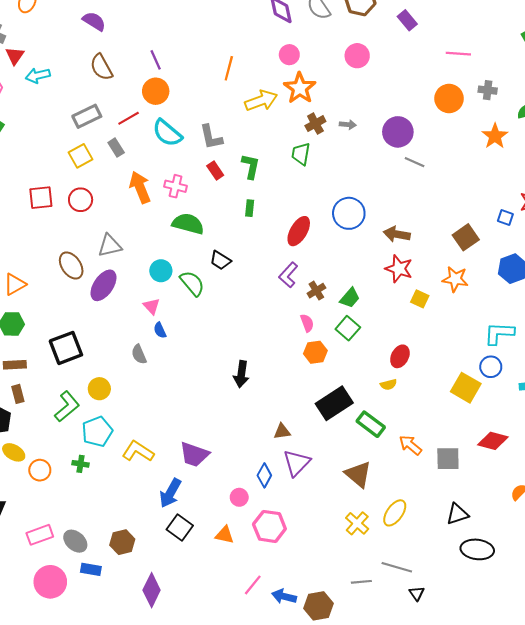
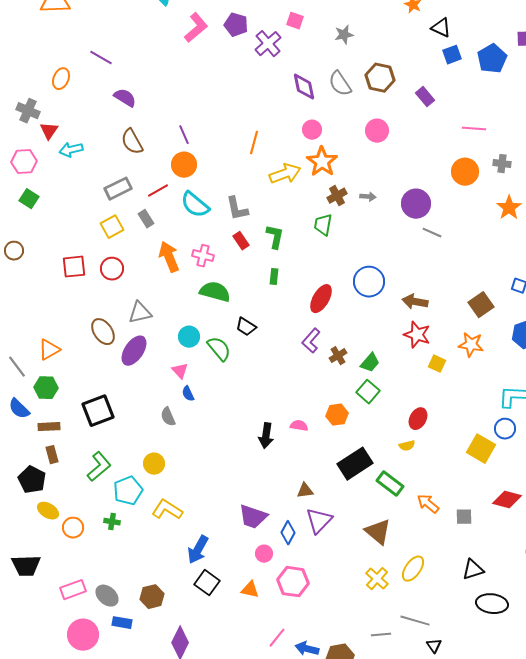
pink semicircle: (307, 323) -> (299, 426), moved, turned -60
yellow circle: (99, 389) -> (154, 464), moved
purple trapezoid: (194, 454) -> (253, 517), moved
gray square: (448, 459) -> (464, 517), size x0.7

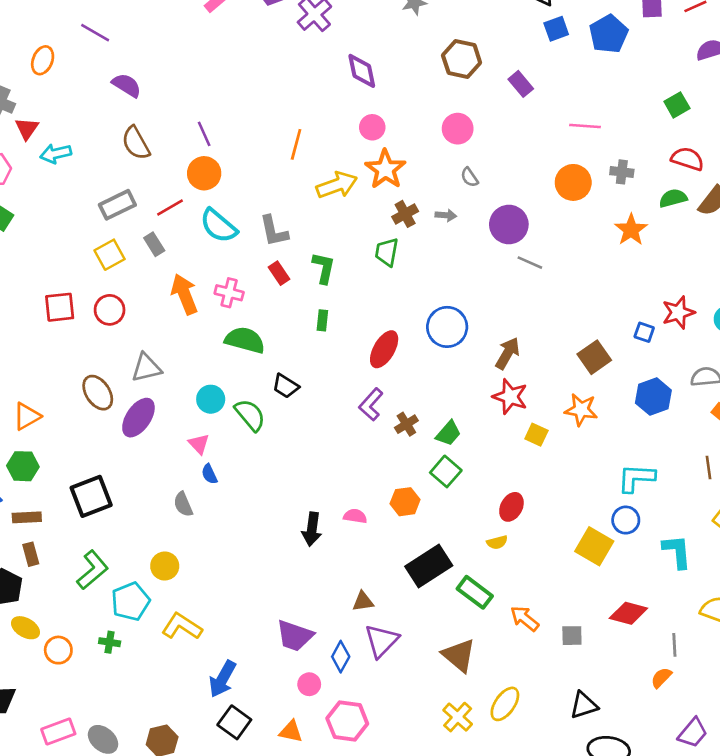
gray semicircle: (340, 84) -> (469, 177), moved, size x0.6
brown arrow: (415, 302) -> (508, 353), turned 110

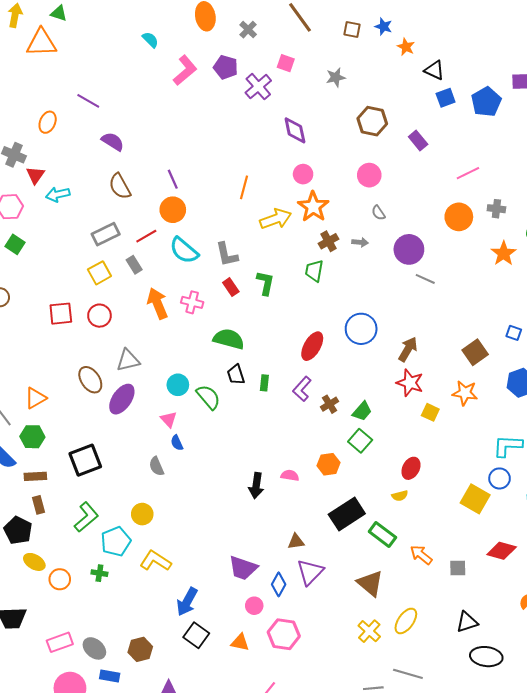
pink line: (585, 126) -> (468, 173), turned -30
green rectangle: (322, 320) -> (264, 383), moved
green semicircle: (245, 340) -> (229, 339), moved
black trapezoid: (286, 386) -> (236, 375), turned 40

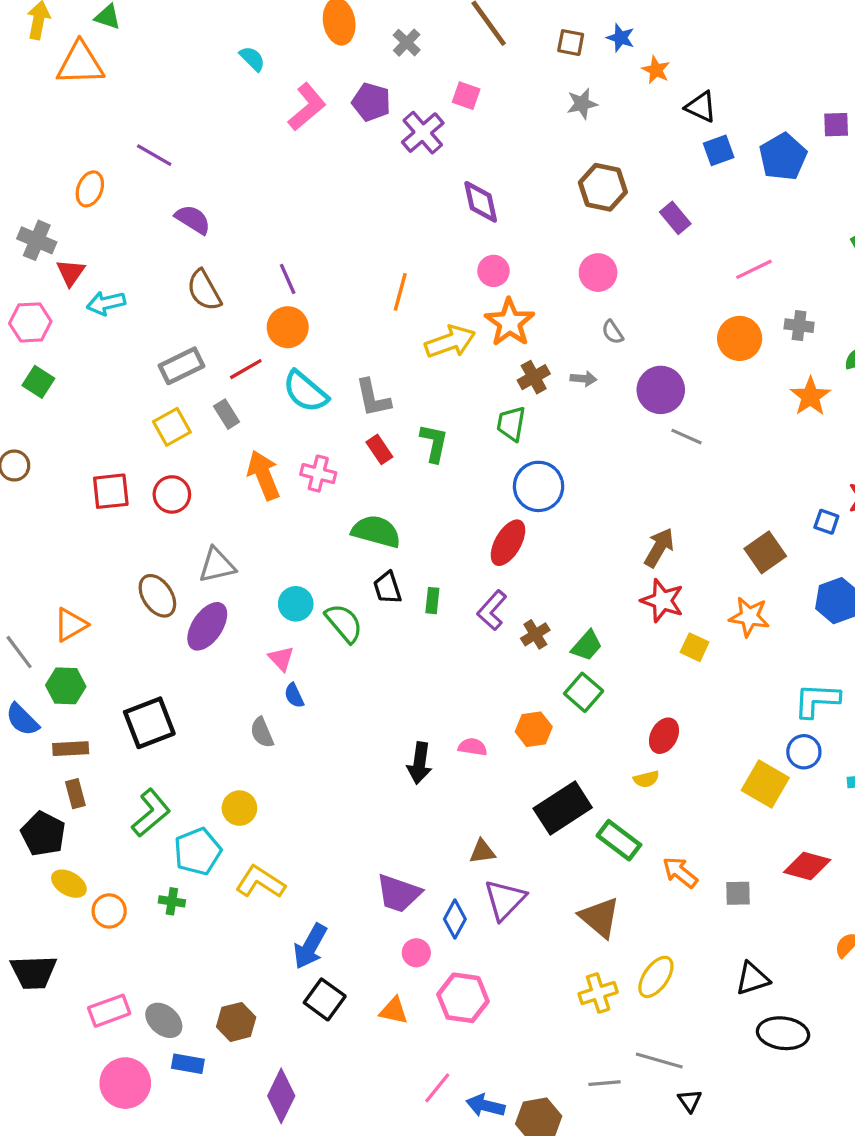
gray star: (336, 77) -> (582, 104), moved
blue circle: (361, 329) -> (539, 486), moved
yellow cross: (369, 631) -> (598, 993), turned 30

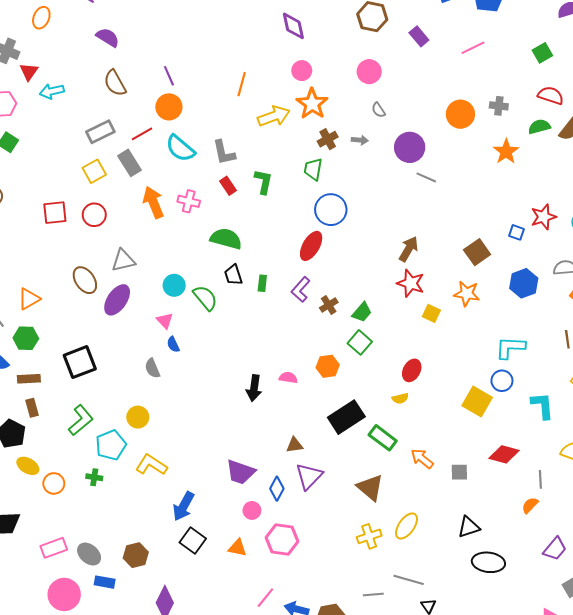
pink line: (754, 269) -> (473, 48), moved
gray rectangle: (227, 414) -> (130, 163), size x1.4

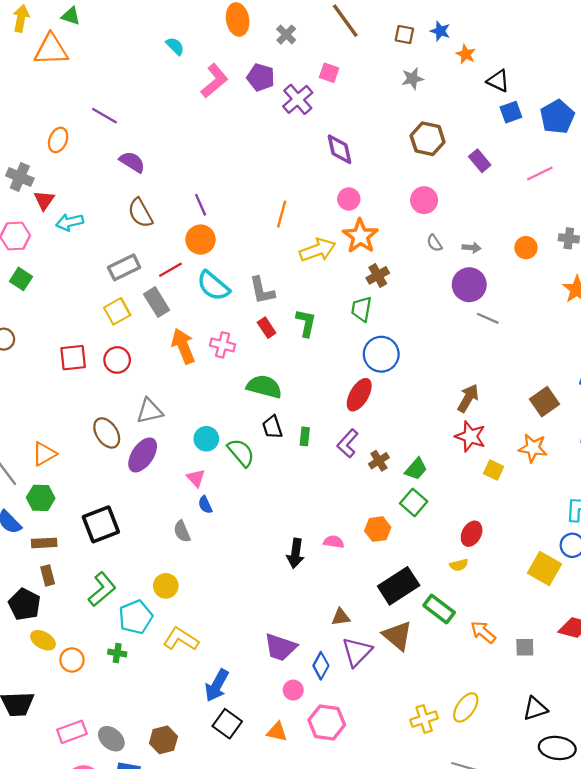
orange circle: (460, 114) -> (526, 248), size x0.7
gray arrow: (360, 140) -> (472, 248), moved
brown triangle: (370, 488) -> (397, 636), moved

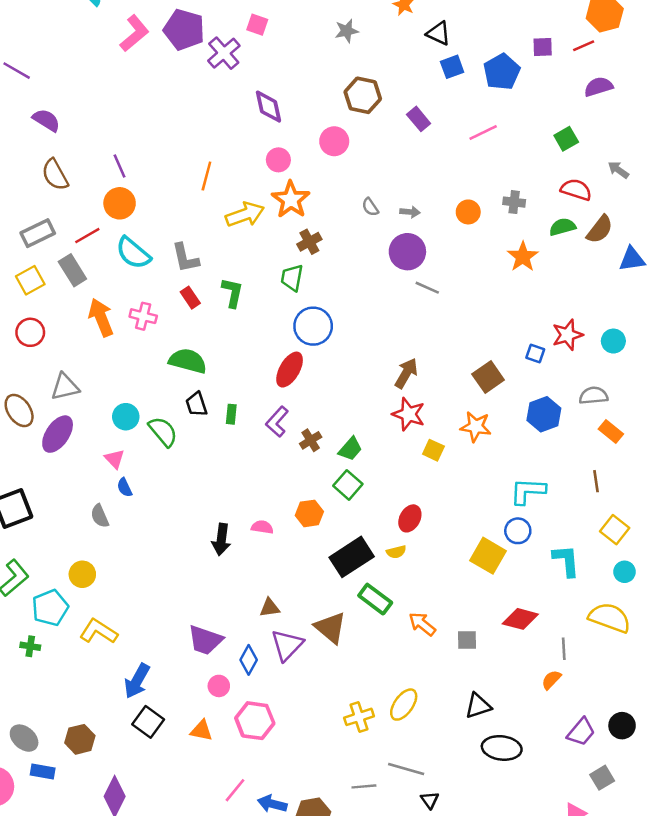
purple pentagon: (261, 77) -> (184, 30), size x1.4
pink circle: (424, 200) -> (334, 141), moved
black rectangle: (399, 586) -> (352, 557), moved

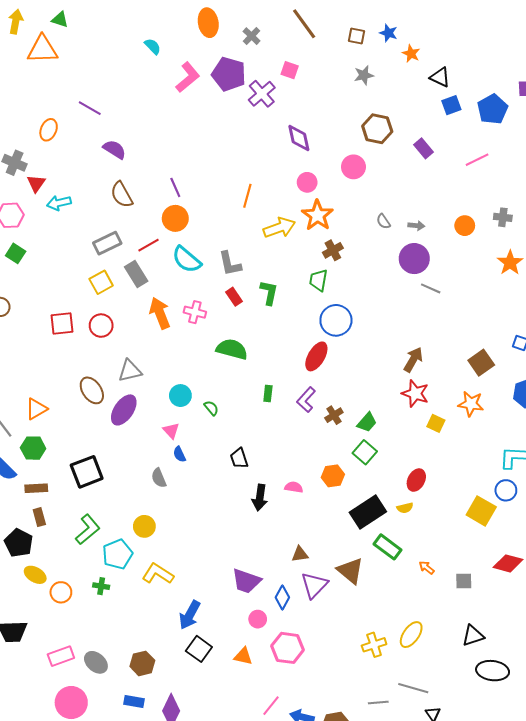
black trapezoid: (196, 404) -> (239, 458), moved
green semicircle: (163, 432) -> (211, 408), size x0.6
orange arrow: (422, 624) -> (427, 568), size x0.7
blue rectangle: (43, 772) -> (134, 701), moved

